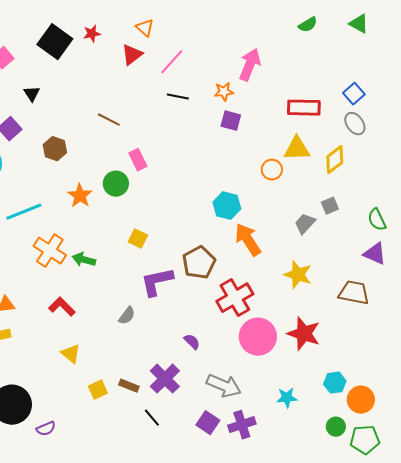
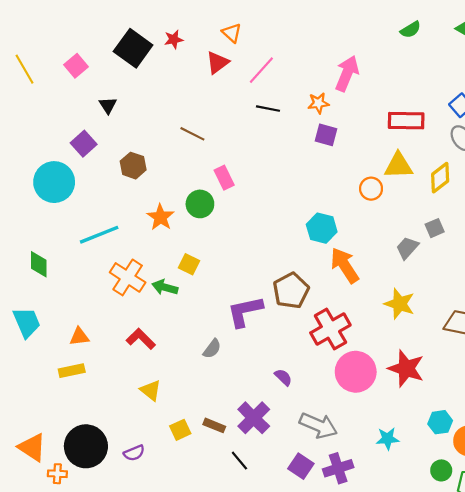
yellow square: (138, 239) -> (189, 264), moved
purple semicircle: (46, 429) -> (134, 453), moved

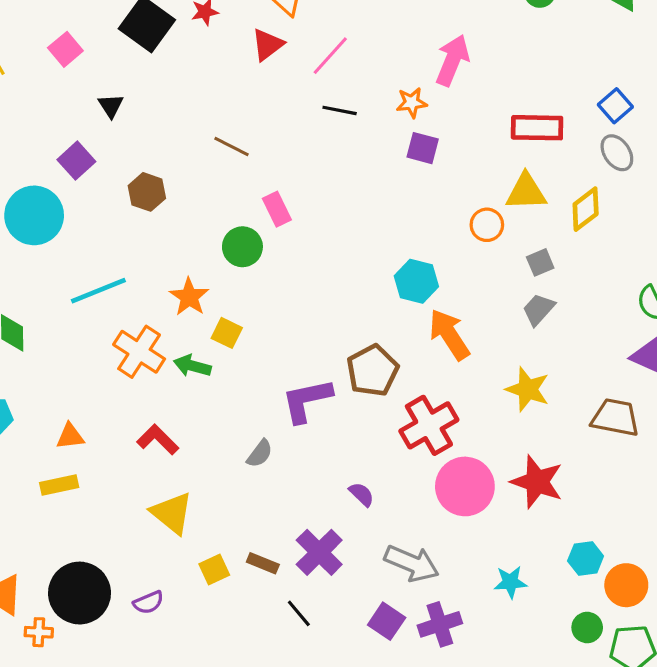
orange star: (160, 217) -> (189, 297), moved
gray square: (435, 228) -> (540, 262), moved
yellow triangle: (151, 390) -> (172, 513), size x1.4

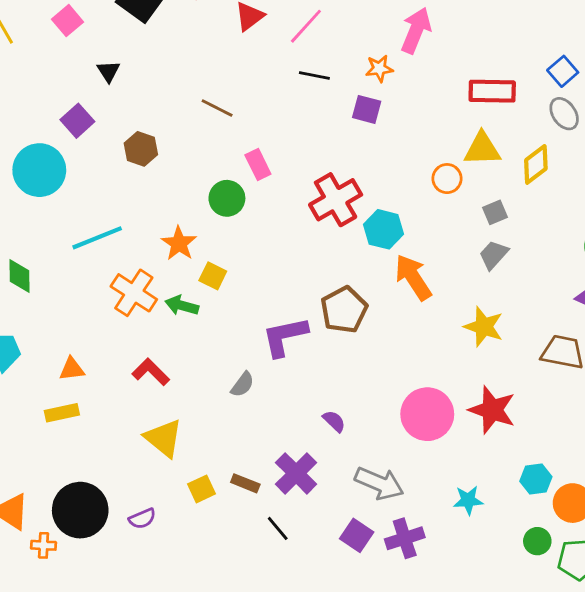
purple square: (423, 148) -> (367, 109), moved
red cross: (429, 425) -> (336, 200), moved

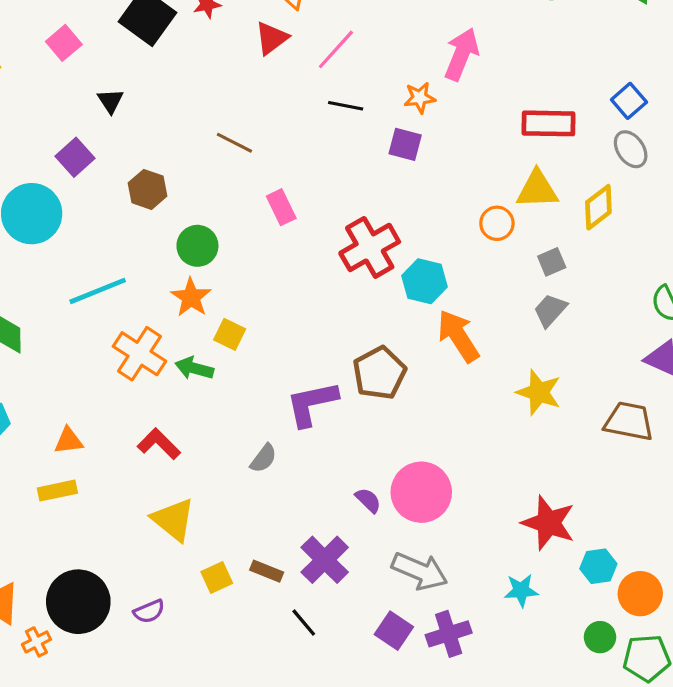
green circle: (227, 198) -> (197, 246), moved
red star: (492, 410) -> (548, 523), moved
pink circle: (427, 414) -> (421, 492), moved
orange cross: (44, 545) -> (36, 642), turned -30

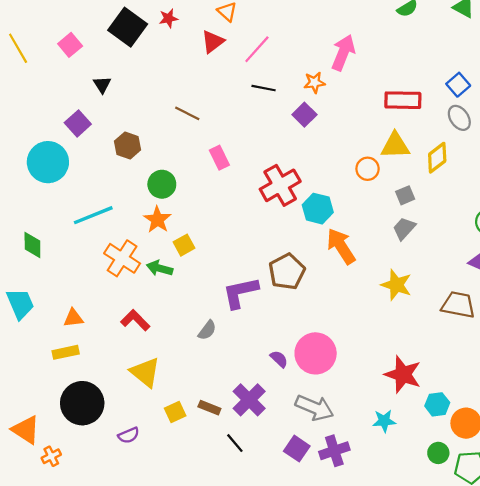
purple square: (405, 144) -> (304, 115), turned 30
yellow square: (230, 334) -> (184, 245), turned 35
black circle: (78, 602) -> (82, 403), moved

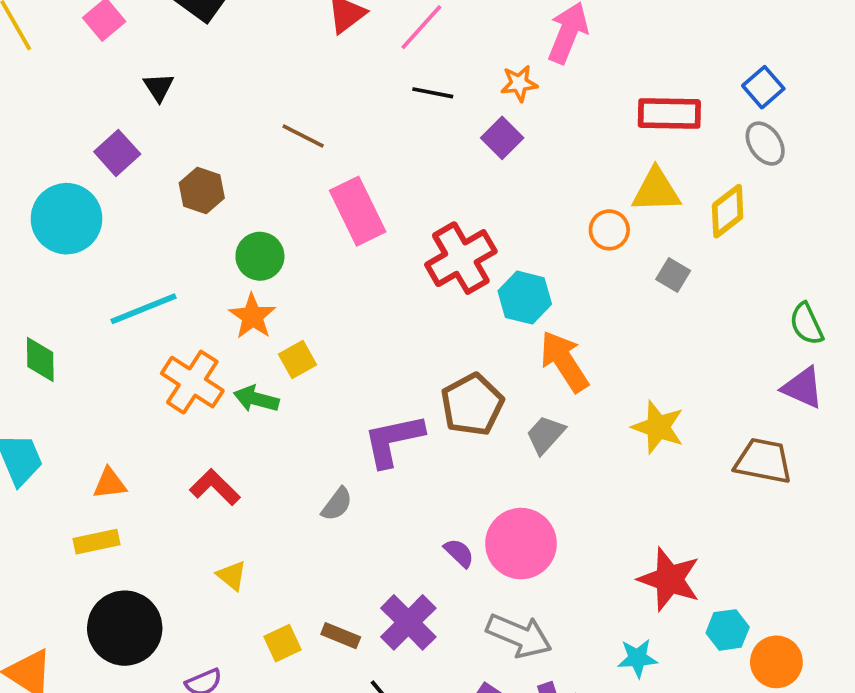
pink rectangle: (219, 158) -> (358, 211), size x1.6
gray square: (405, 195) -> (673, 275), turned -36
gray trapezoid: (404, 228) -> (545, 435), moved
yellow triangle: (145, 372) -> (232, 575), size x0.6

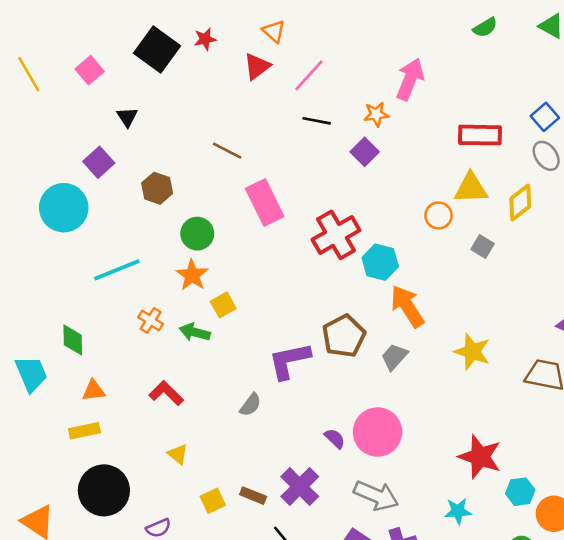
green diamond: (40, 360) -> (73, 340), moved
orange cross: (192, 382) -> (151, 321), size x0.6

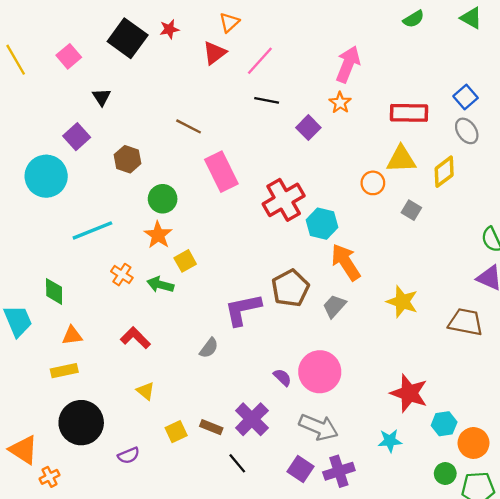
orange triangle: (274, 31) -> (229, 22), turned 35
orange star: (376, 114) -> (340, 103), moved, turned -30

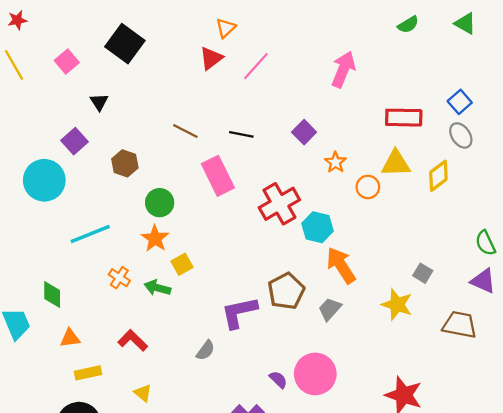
red star: (169, 29) -> (17, 20), moved
black line: (267, 100) -> (241, 134), moved
orange star: (340, 103) -> (335, 162), moved
gray square: (411, 210) -> (423, 273), moved
yellow rectangle: (64, 371) -> (88, 373), moved

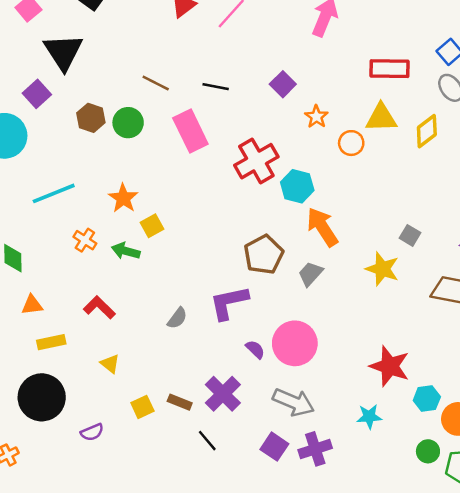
black triangle: (99, 102) -> (63, 52), size x2.0
green circle: (160, 203) -> (128, 123), moved
purple L-shape: (239, 312) -> (229, 303), moved

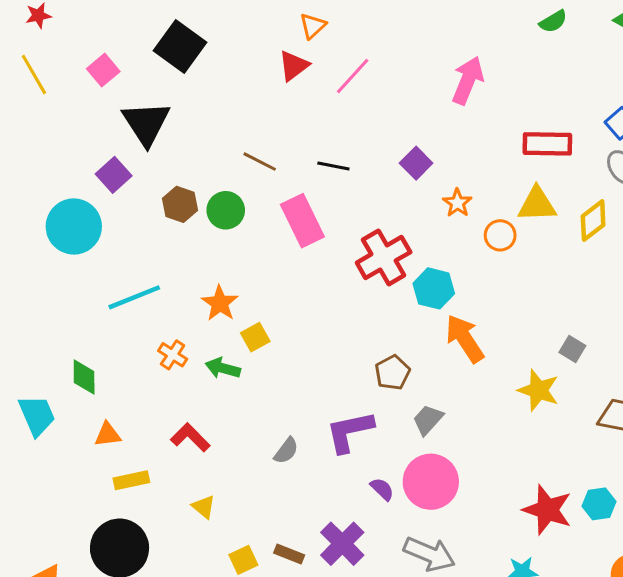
brown pentagon: (264, 255) -> (392, 373), size x0.7
gray trapezoid: (310, 274) -> (428, 420), moved
cyan hexagon: (427, 399) -> (599, 504), moved

